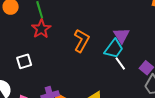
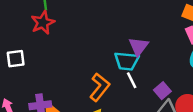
orange L-shape: (82, 41) -> (100, 87), moved
cyan trapezoid: (114, 49) -> (127, 61), turned 50

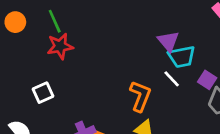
red star: (43, 23) -> (60, 46), turned 30
cyan trapezoid: (127, 61) -> (182, 57), moved

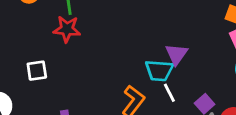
cyan trapezoid: (182, 57) -> (159, 70), moved

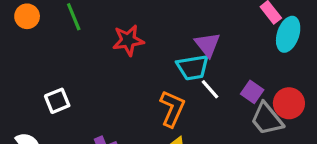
red star: (67, 29) -> (128, 40), moved

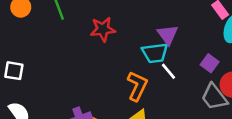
purple square: (252, 92) -> (210, 63), moved
white square: (57, 101) -> (14, 71), moved, turned 30

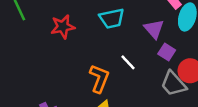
purple triangle: (168, 35) -> (154, 29), moved
cyan trapezoid: (155, 53) -> (112, 18), moved

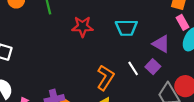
purple triangle: (154, 29) -> (161, 44), turned -30
purple square: (167, 52) -> (153, 67), moved

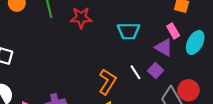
pink rectangle: (182, 22) -> (173, 31), moved
red star: (83, 27) -> (81, 18), moved

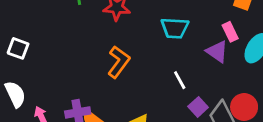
purple square: (156, 71) -> (198, 107), moved
orange L-shape: (107, 82) -> (119, 62), moved

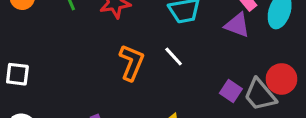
white line: (180, 80) -> (174, 56), moved

